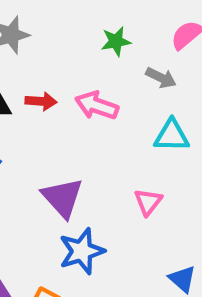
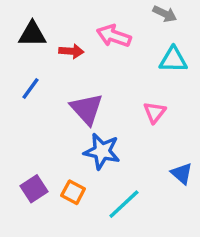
red arrow: (41, 101) -> (71, 51), moved
blue star: (82, 251) -> (102, 151), turned 30

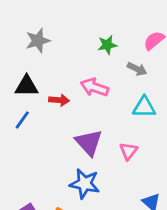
blue line: (31, 89) -> (22, 120), moved
purple triangle: (87, 109) -> (89, 143), moved

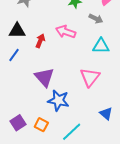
red arrow: (59, 100) -> (40, 41), turned -72
purple triangle: (89, 143) -> (44, 77), moved
pink triangle: (129, 151) -> (90, 77), size x1.5

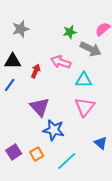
gray arrow: (96, 19) -> (91, 49), size x1.5
cyan triangle: (101, 46) -> (84, 80), moved
orange square: (41, 125) -> (37, 154), turned 32

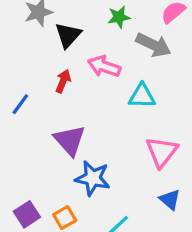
black triangle: (13, 61) -> (68, 35), moved, turned -48
pink triangle: (85, 107) -> (162, 152), moved

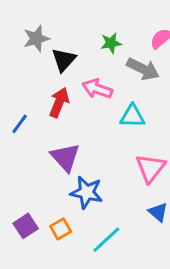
red arrow: (63, 81) -> (59, 102), size x1.4

